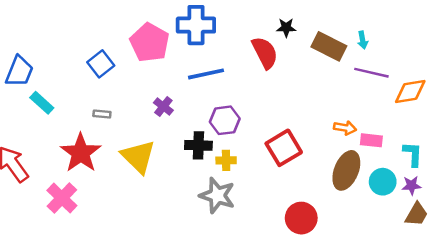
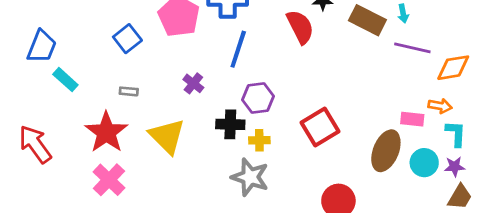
blue line: (206, 74) -> (238, 49), turned -60
orange arrow: (345, 128) -> (440, 106), moved
pink cross: (62, 198) -> (109, 180), moved

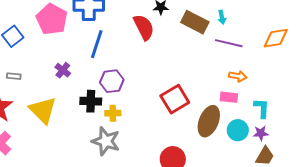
orange diamond: (453, 68) -> (276, 38), moved
orange arrow: (440, 106) -> (238, 76), moved
red square: (320, 127) -> (175, 99), moved

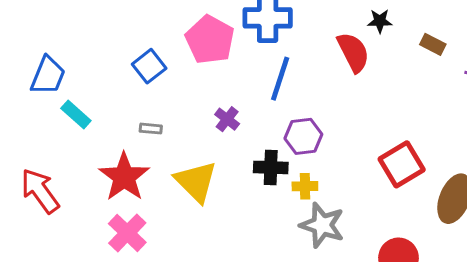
brown rectangle: (195, 22) -> (433, 44), size x0.6
gray star: (106, 141) -> (322, 225), moved

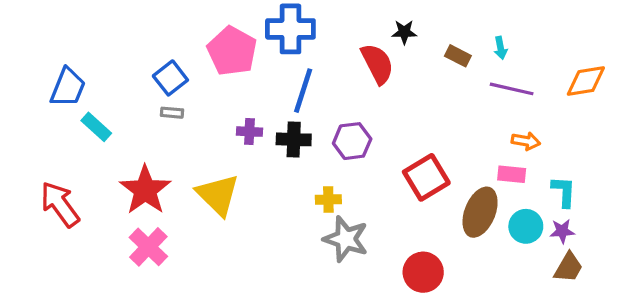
purple cross: (227, 119) -> (249, 132), turned -35
gray rectangle: (151, 129) -> (172, 113), moved
purple hexagon: (303, 136) -> (352, 141), moved
black cross: (271, 167) -> (294, 139), moved

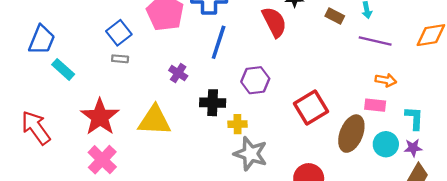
purple cross: (249, 132) -> (178, 73), turned 30
black cross: (294, 139) -> (213, 103), moved
yellow triangle: (218, 195) -> (154, 121), turned -42

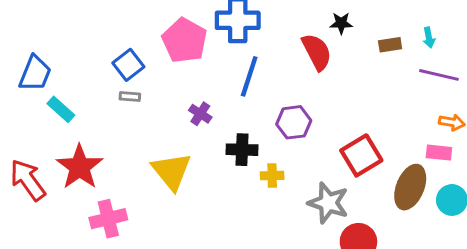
brown rectangle: (335, 16) -> (390, 45), turned -36
red star: (100, 117) -> (80, 167), moved
yellow triangle: (154, 121) -> (172, 171), turned 48
gray star: (251, 154) -> (328, 203), moved
pink cross: (102, 160) -> (108, 219), turned 32

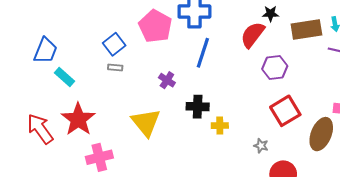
brown rectangle: (390, 45) -> (306, 29), size x1.8
red semicircle: (317, 52) -> (253, 35), turned -116
purple hexagon: (294, 122) -> (275, 67), moved
gray star: (328, 203) -> (261, 146), size x0.5

